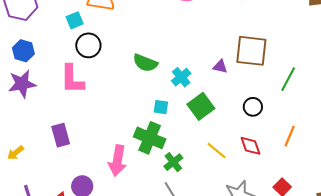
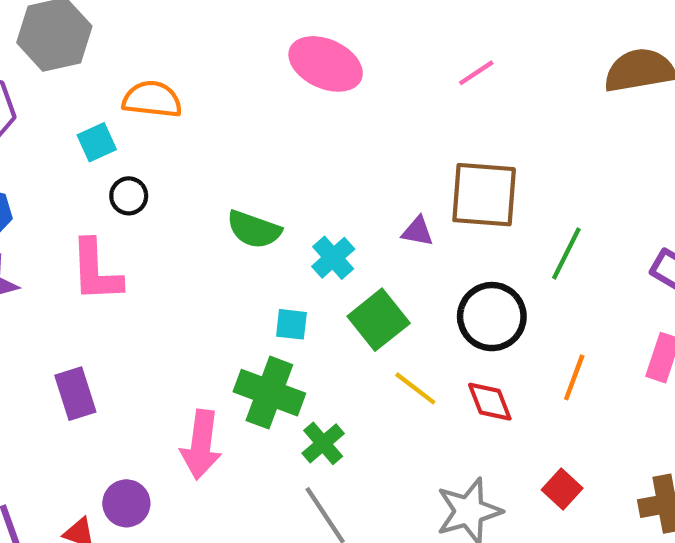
black circle: (88, 45) -> (129, 196), size x0.7
black circle: (253, 107) -> (492, 317), size x1.6
yellow line: (217, 151) -> (415, 388), moved

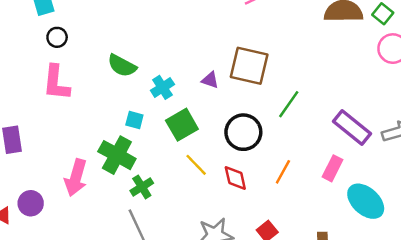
pink L-shape: (96, 271) -> (56, 83), moved

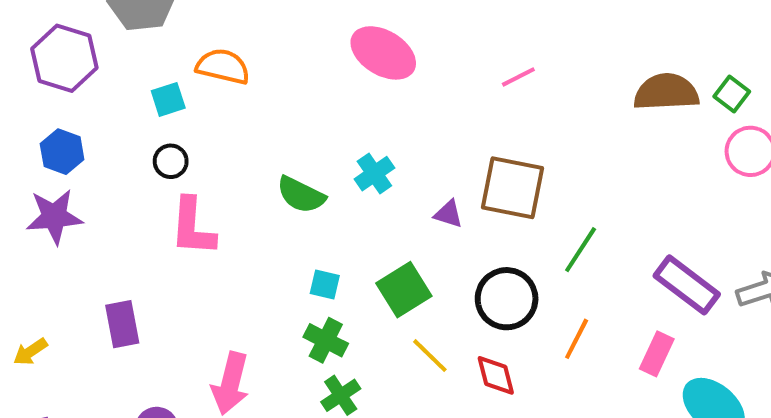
black circle: (57, 37) -> (171, 161), moved
cyan cross: (162, 87) -> (374, 174), moved
green cross: (117, 155) -> (326, 340), moved, size x0.7
orange line: (283, 172) -> (577, 339), moved

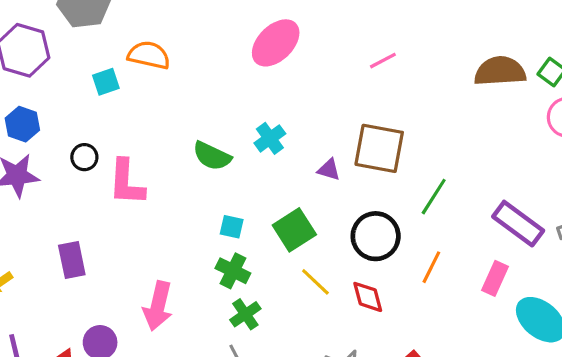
pink ellipse: (383, 53) -> (276, 43), turned -75
black circle: (171, 161) -> (84, 157), moved

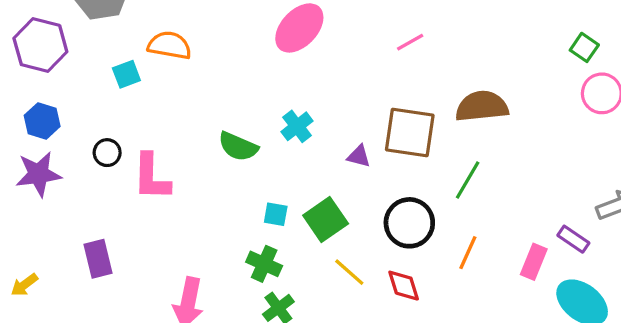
brown semicircle: (500, 71) -> (482, 106), moved
purple rectangle: (518, 224) -> (573, 239), moved, size x0.6
cyan square: (232, 227) -> (276, 214), moved

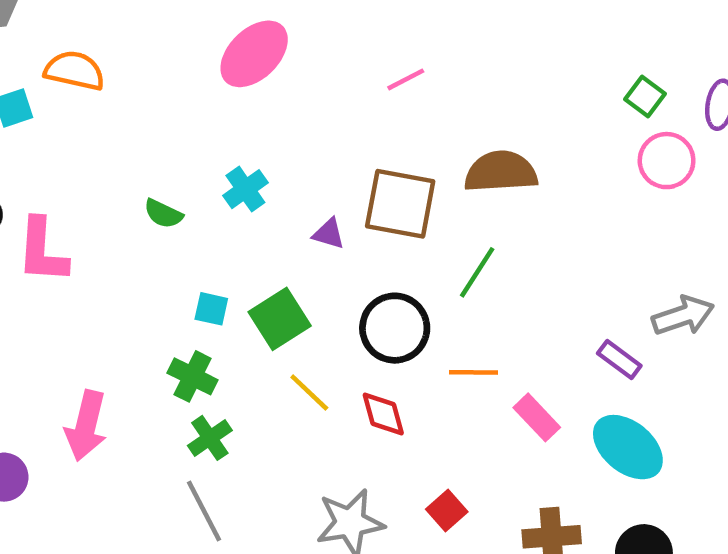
green semicircle: (238, 147) -> (163, 214), size x0.7
orange line: (468, 253) -> (474, 372), turned 64
pink rectangle: (534, 262) -> (537, 417), moved, turned -68

